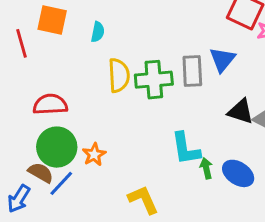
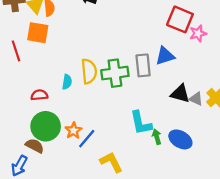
cyan semicircle: (98, 32) -> (67, 82), moved
blue triangle: (222, 59) -> (165, 56), turned 36
red semicircle: (50, 104) -> (39, 95), size x0.7
blue line: (61, 183) -> (87, 139), moved

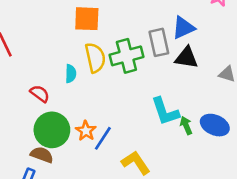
orange square: (38, 33) -> (87, 19), moved
black triangle: (180, 94) -> (186, 58), moved
red semicircle: (39, 95) -> (40, 94), turned 49

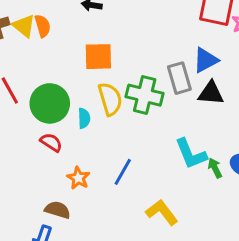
green cross: (126, 56) -> (145, 95), turned 32
green circle: (52, 130) -> (50, 103), moved
orange star: (86, 131) -> (78, 178), moved
blue line: (103, 138) -> (123, 172), moved

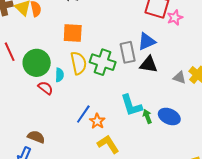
red semicircle: (51, 142) -> (45, 88), moved
orange star: (78, 178) -> (97, 121), moved

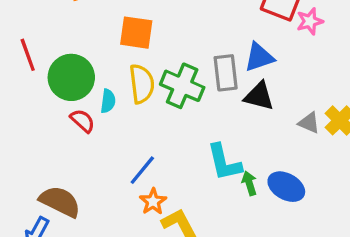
orange star: (97, 121) -> (153, 202), moved
brown semicircle: (36, 137) -> (60, 202), size x1.4

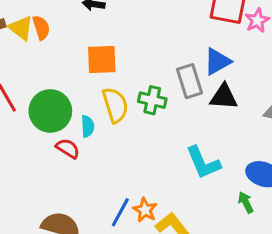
green cross: (182, 86) -> (152, 100), size x0.7
blue line: (142, 170) -> (120, 212), moved
green arrow: (249, 183) -> (246, 202), moved

